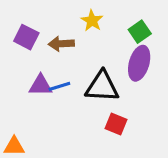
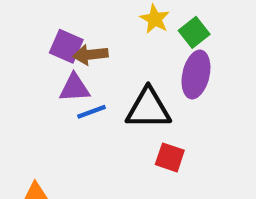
yellow star: (92, 21) -> (155, 19), moved
purple square: (26, 37) -> (66, 46), moved
purple triangle: (41, 85) -> (74, 88), moved

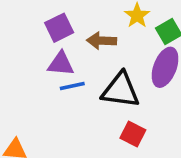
purple square: (66, 46) -> (59, 28), turned 32
brown arrow: (90, 55) -> (102, 41), moved

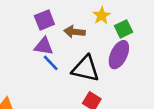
blue line: (72, 86) -> (51, 63), turned 54

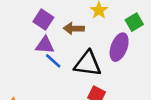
purple square: (44, 20) -> (43, 19), turned -30
green square: (124, 29) -> (134, 22), moved

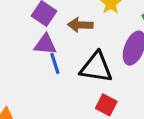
blue line: (53, 61) -> (55, 63), turned 30

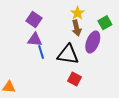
brown arrow: (80, 25) -> (77, 28), moved, turned -105

